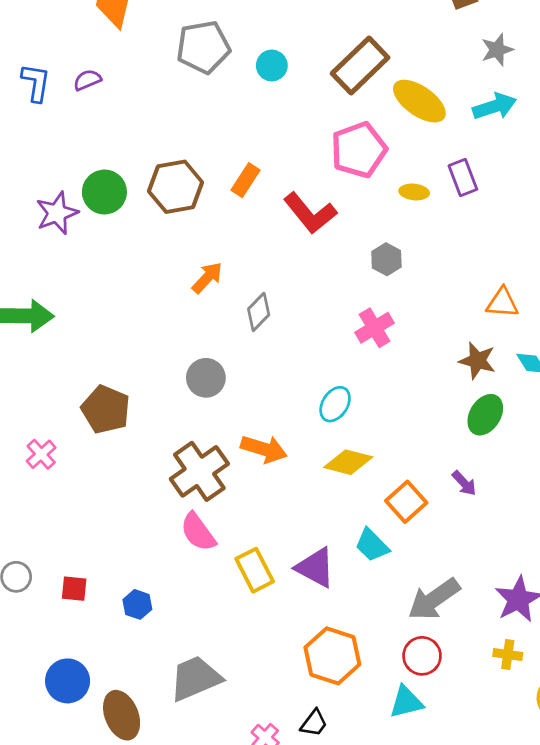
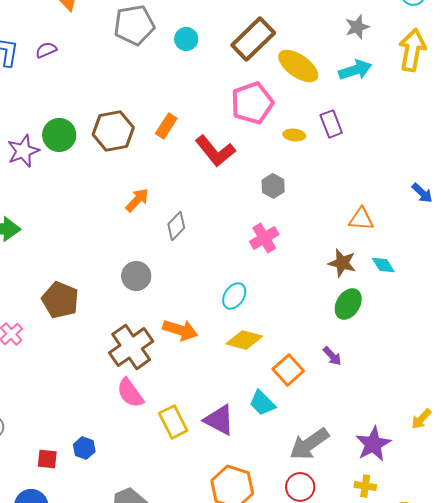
red square: (74, 589) -> (47, 459), moved

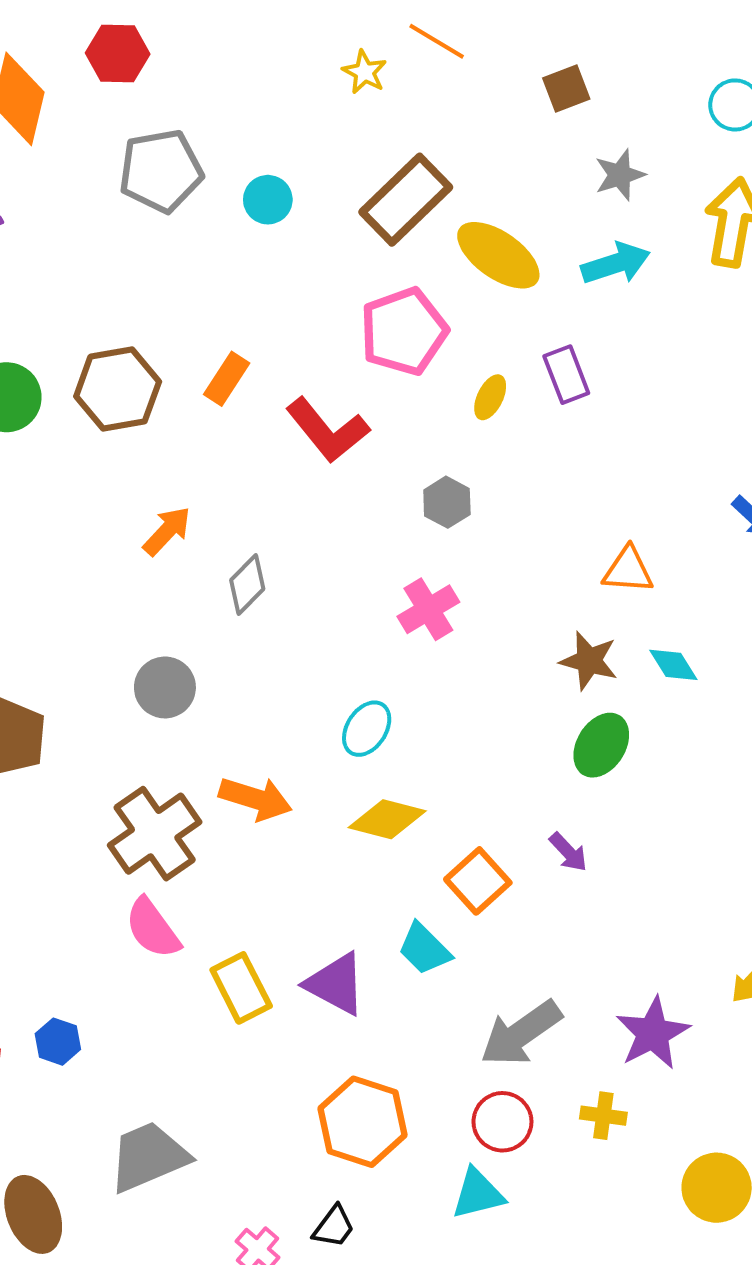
yellow ellipse: (294, 135) -> (490, 397), turned -70
yellow cross: (365, 486) -> (603, 1116), moved

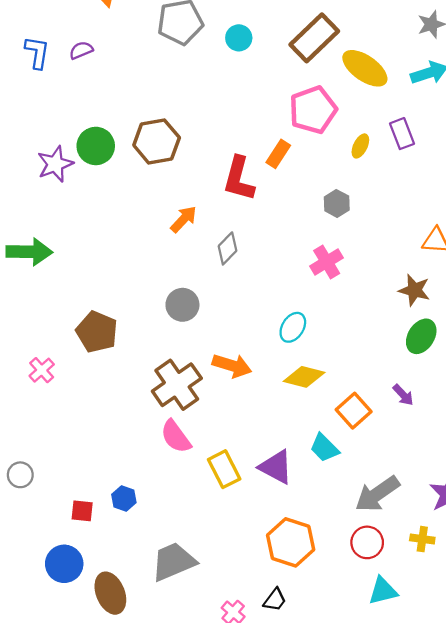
orange rectangle: (227, 379) -> (278, 154), moved
red L-shape: (328, 430) -> (239, 179), moved, turned 54
cyan triangle: (478, 1194) -> (383, 591), moved

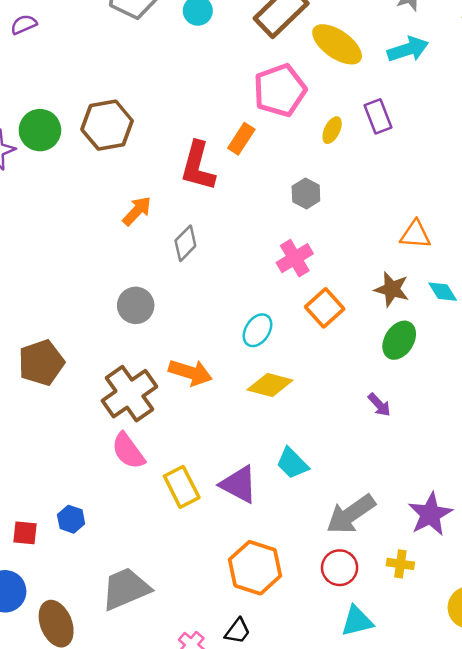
brown pentagon: (97, 332) -> (41, 363), moved, turned 30
orange square: (354, 411) -> (325, 308), moved

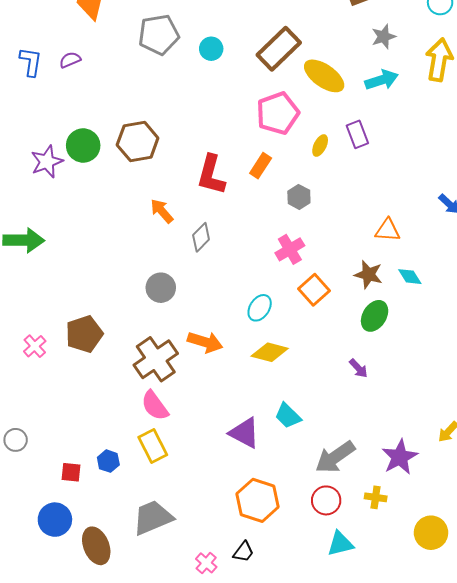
orange rectangle: (241, 139) -> (261, 166), moved
orange arrow: (137, 211) -> (162, 211), turned -84
yellow rectangle: (182, 487) -> (153, 446), moved

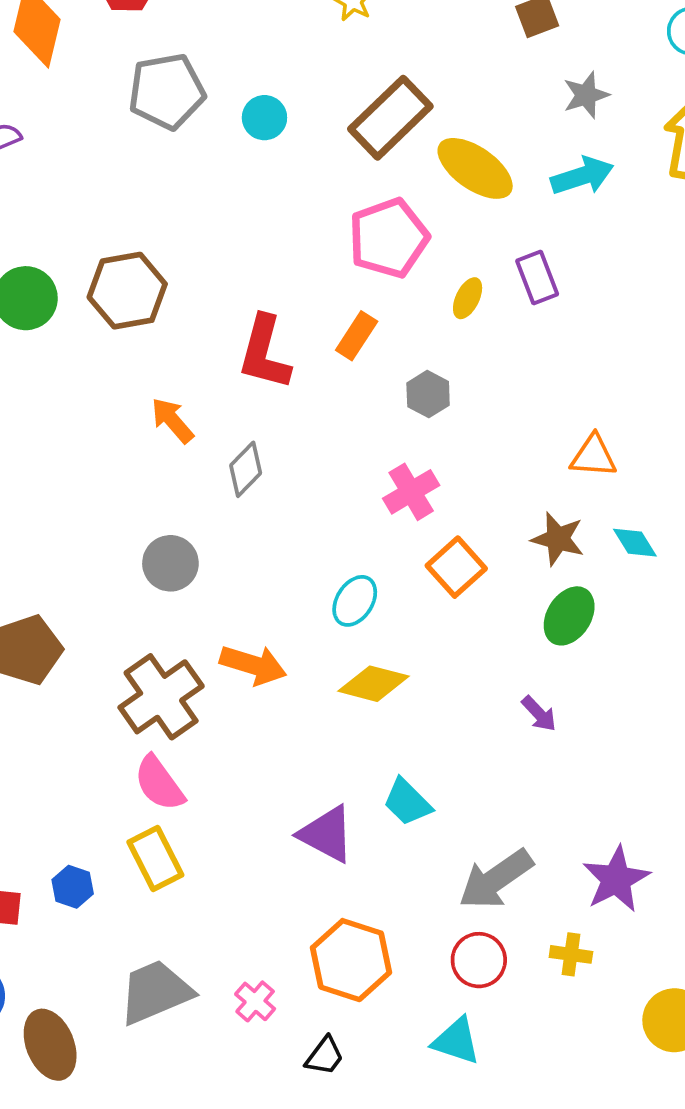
cyan triangle: (340, 544) -> (456, 1041), moved, turned 32
pink cross: (206, 563) -> (255, 1001), moved

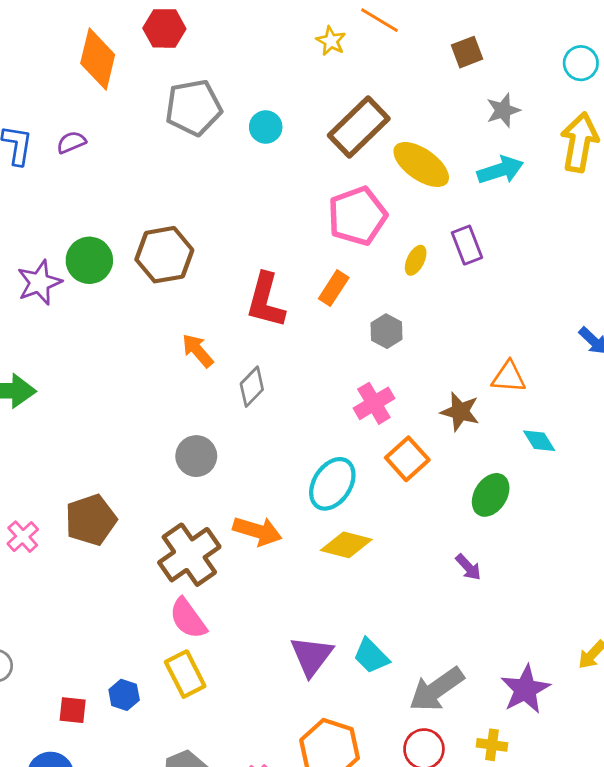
brown star: (558, 539) -> (460, 412), moved
cyan ellipse: (355, 601) -> (332, 484), size x1.4
cyan trapezoid: (407, 802) -> (371, 656), moved
purple triangle: (327, 834) -> (311, 656), turned 39

